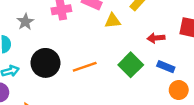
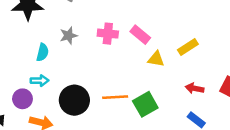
black circle: (45, 63) -> (74, 100), moved
green square: (131, 65) -> (145, 104), moved

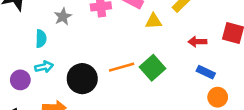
purple circle: (22, 99) -> (20, 80), moved

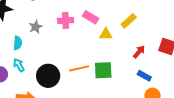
red arrow: (197, 42) -> (139, 52), turned 128
cyan arrow: (44, 67) -> (19, 65), turned -112
green square: (153, 68) -> (103, 70), turned 36

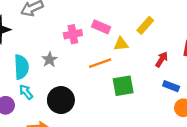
gray star: (36, 27) -> (50, 60), moved
cyan semicircle: (18, 43) -> (21, 67), size x1.5
orange line: (79, 68) -> (100, 63), moved

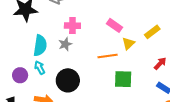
pink cross: (73, 34) -> (72, 26), moved
yellow triangle: (121, 44) -> (128, 43), turned -48

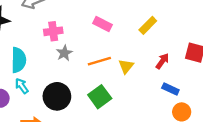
yellow triangle: (128, 43) -> (126, 66), moved
gray star: (65, 44) -> (64, 53), moved
green square: (123, 79) -> (100, 97), moved, turned -30

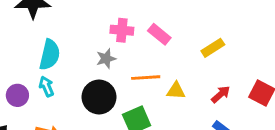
pink cross: (53, 31) -> (122, 30), moved
yellow triangle: (126, 66) -> (176, 91), turned 42
black circle: (57, 96) -> (99, 97), moved

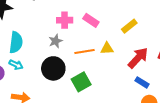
cyan arrow: (47, 86) -> (16, 65), turned 144
yellow triangle: (176, 91) -> (107, 48), moved
red arrow: (221, 94) -> (138, 58), size x1.6

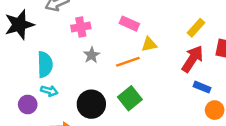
pink cross: (65, 20) -> (81, 27), moved
yellow rectangle: (129, 26) -> (196, 28), moved
yellow triangle: (107, 48) -> (149, 44), moved
black circle: (53, 68) -> (91, 104), moved

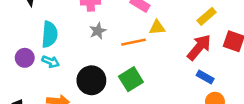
purple circle: (28, 104) -> (25, 58), moved

